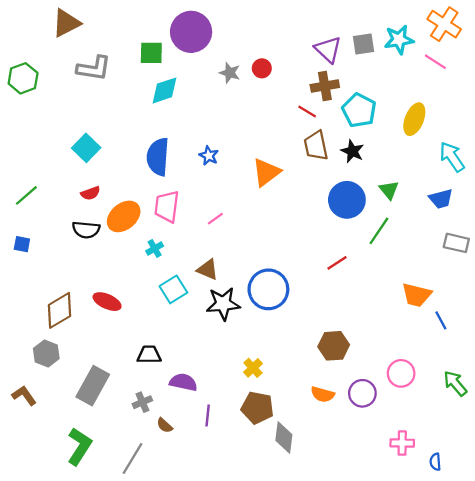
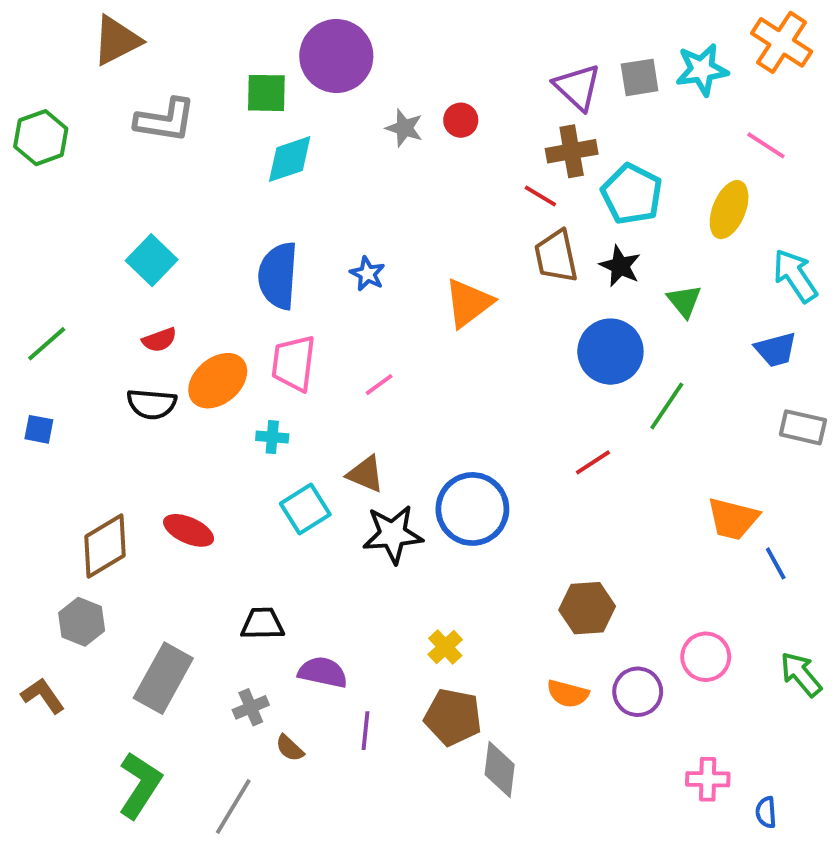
pink line: (435, 62) -> (766, 145), moved
green triangle: (389, 190) -> (684, 301), moved
cyan cross: (155, 248) -> (272, 437), turned 35

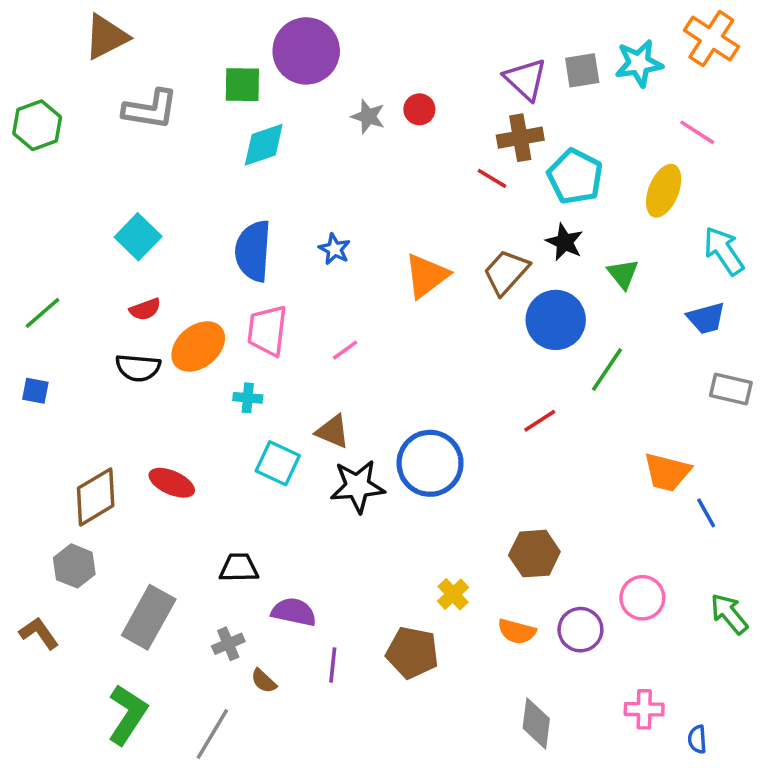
brown trapezoid: (556, 256) -> (506, 272), moved, turned 54
cyan square: (305, 509) -> (278, 463), turned -33
yellow cross: (445, 647) -> (453, 594), moved
gray diamond: (500, 770) -> (536, 723), moved

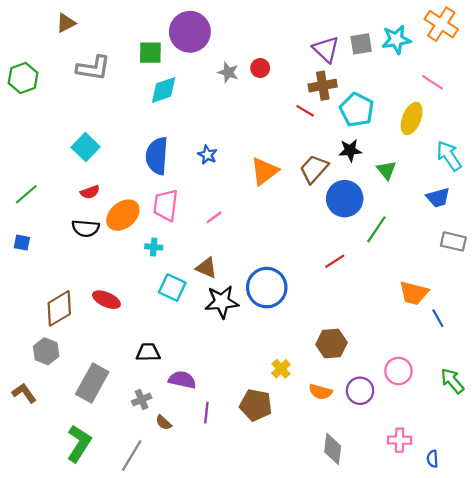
brown triangle: (106, 37) -> (66, 23), size x0.7
black star: (565, 242) -> (350, 150), turned -30

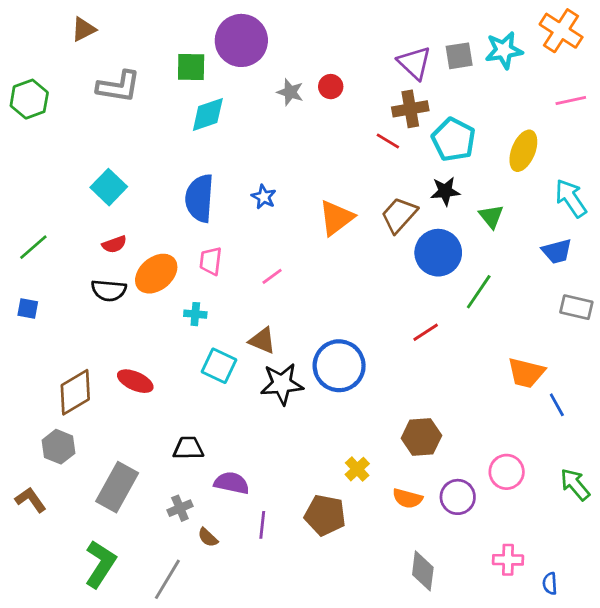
pink line: (432, 82) -> (571, 101), moved, turned -45
pink trapezoid: (166, 205) -> (211, 261), size x0.7

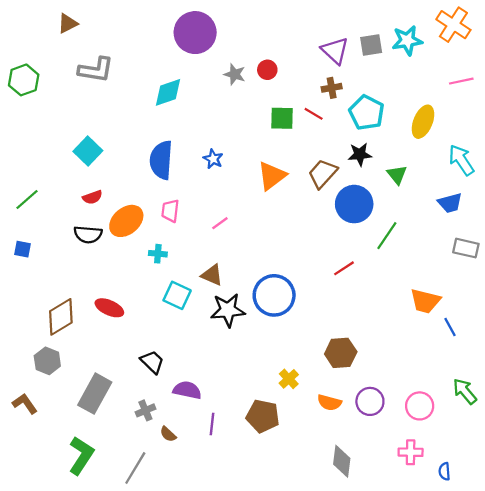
green square: (191, 67) -> (282, 118), moved
brown cross: (410, 109) -> (332, 88), size x0.7
black trapezoid: (188, 448) -> (152, 362), turned 45
pink circle: (507, 472) -> (420, 406), moved

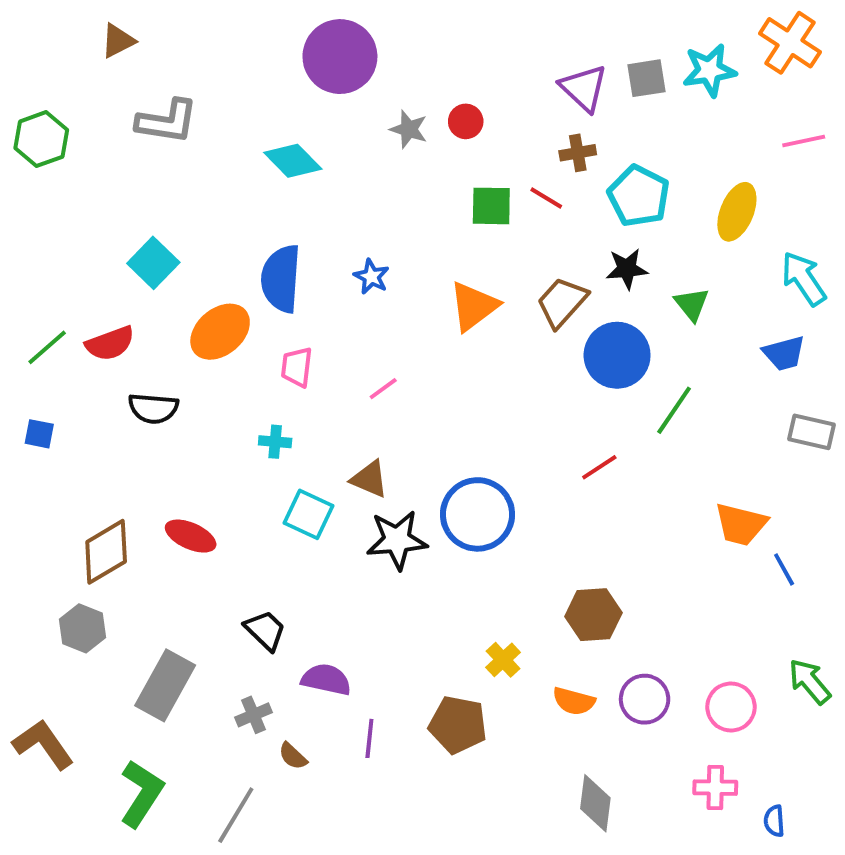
cyan diamond: (168, 92) -> (293, 161), turned 64
red semicircle: (92, 197) -> (110, 343), moved, size x1.4
orange ellipse: (126, 221) -> (220, 332), moved
brown L-shape: (25, 404) -> (43, 744), moved, size x1.4

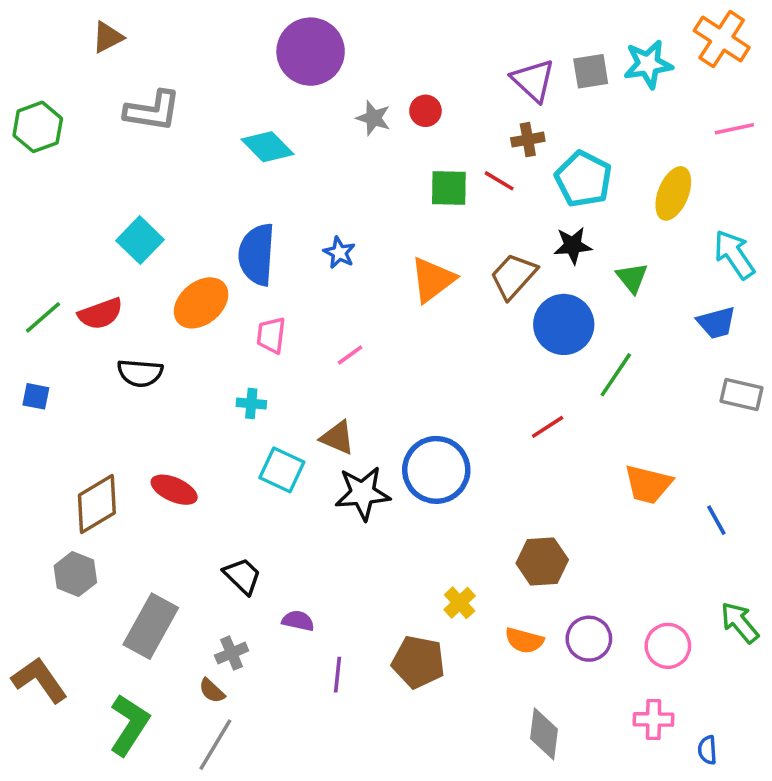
orange trapezoid: (741, 524) -> (648, 484), moved
purple semicircle: (326, 679) -> (298, 621), size x0.7
brown semicircle: (293, 756) -> (212, 691), moved

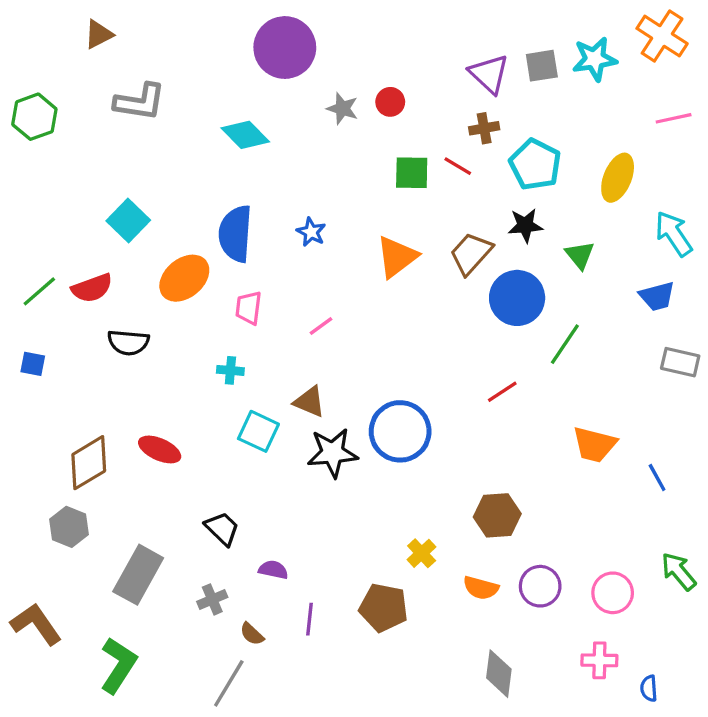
brown semicircle: (212, 691) -> (252, 634), moved
gray line: (215, 745) -> (229, 683), moved

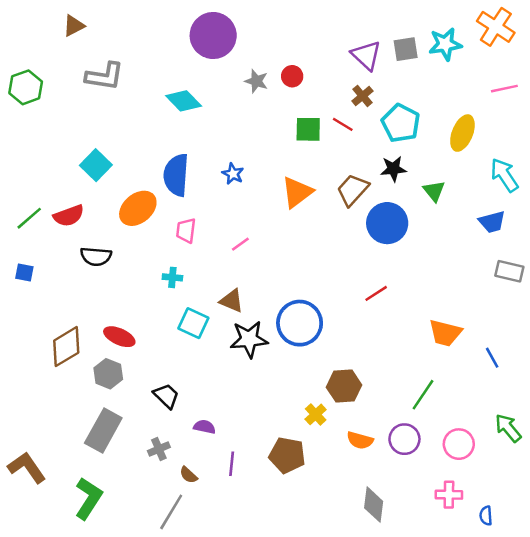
brown cross: (484, 128) -> (362, 96), turned -30
green line: (565, 344) -> (423, 395), moved
brown hexagon: (497, 515) -> (344, 386), moved
gray hexagon: (69, 527) -> (108, 374), moved

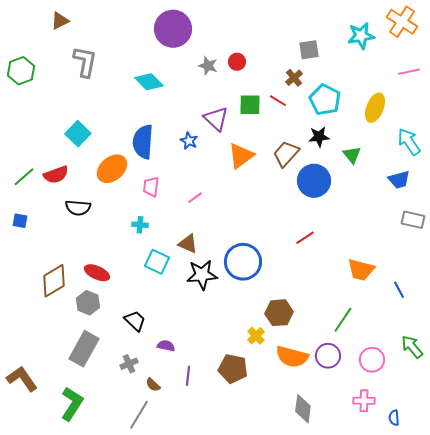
gray square: (406, 49) -> (309, 50), moved
purple triangle: (366, 55) -> (216, 119), moved
gray L-shape: (105, 76) -> (85, 62), turned -88
orange semicircle: (360, 440) -> (292, 357), size x1.5

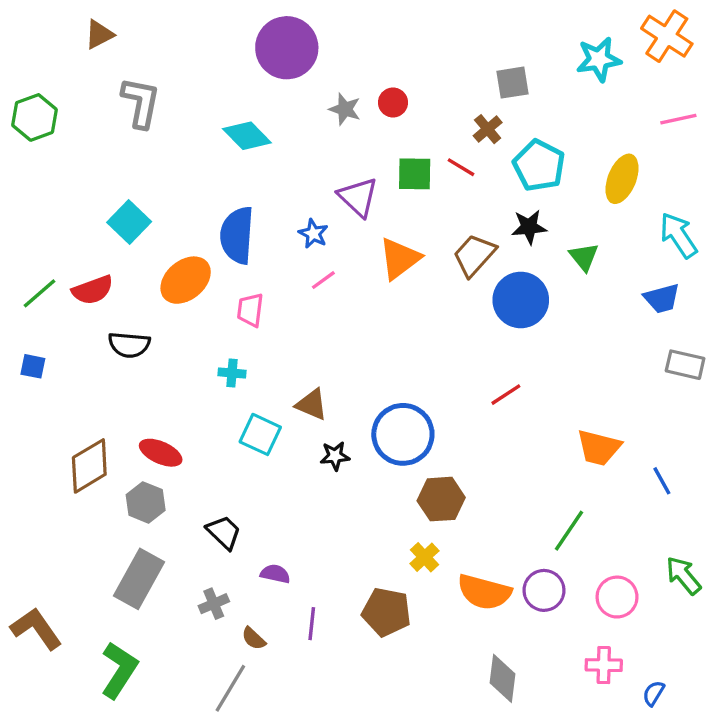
pink line: (195, 198) -> (323, 280), moved
black star: (202, 275) -> (335, 456), size x0.6
brown hexagon: (279, 313) -> (441, 499), moved
blue semicircle: (394, 418) -> (654, 693), turned 35

